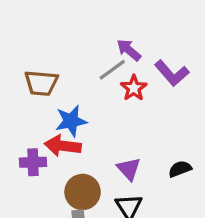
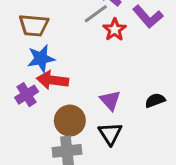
blue star: (71, 121) -> (41, 58), moved
purple cross: (33, 162) -> (27, 95), turned -30

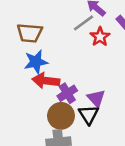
purple cross: (27, 95) -> (67, 93), moved
black triangle: (110, 134) -> (89, 115), moved

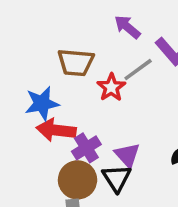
gray line: (84, 23) -> (138, 70), moved
brown trapezoid: (30, 33) -> (76, 62), moved
red star: (100, 37) -> (111, 87), moved

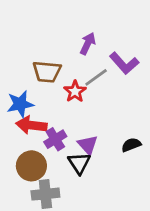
purple arrow: (127, 27) -> (88, 44), turned 75
brown circle: (78, 180) -> (31, 166), moved

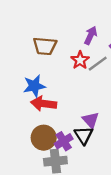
brown trapezoid: (47, 72) -> (45, 46), moved
red star: (75, 91) -> (80, 60), moved
purple cross: (55, 139) -> (64, 141), moved

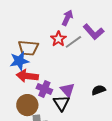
brown trapezoid: (45, 46) -> (28, 48), moved
purple cross: (64, 141) -> (44, 89), moved, turned -35

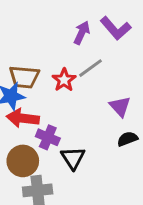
purple L-shape: (93, 32) -> (116, 28), moved
red star: (58, 39) -> (64, 80), moved
purple triangle: (67, 90) -> (120, 106), moved

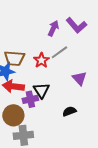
purple cross: (48, 137) -> (30, 99), turned -35
black semicircle: (127, 139) -> (69, 111), moved
black triangle: (73, 158) -> (41, 90), moved

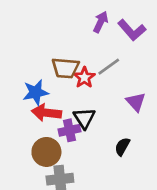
purple arrow: (53, 28) -> (101, 22), moved
brown trapezoid: (14, 58) -> (65, 68), moved
black semicircle: (69, 111) -> (122, 147), turned -40

